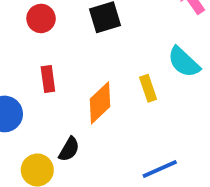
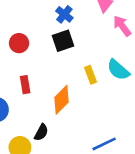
yellow rectangle: (148, 88) -> (91, 75), moved

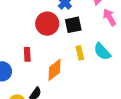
black square: (63, 41) -> (73, 25), moved
red circle: (19, 43) -> (47, 24), moved, size x1.5

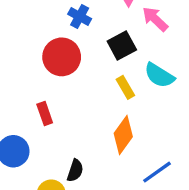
black square: (73, 25) -> (122, 46), moved
orange diamond: (55, 70) -> (123, 135), moved

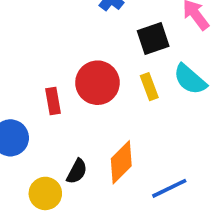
red circle: (62, 57) -> (97, 83), moved
orange diamond: (123, 135) -> (121, 162), moved

